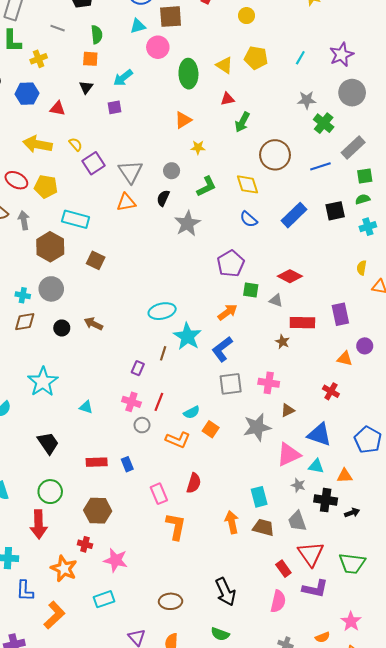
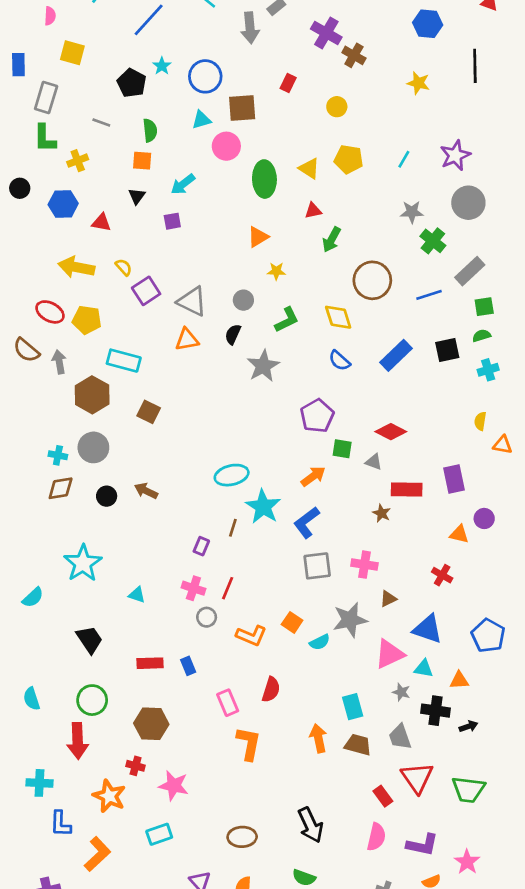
gray triangle: (130, 172) -> (192, 301), turned -30
cyan semicircle: (192, 412) -> (320, 642), moved
purple L-shape: (315, 589) -> (422, 845), moved

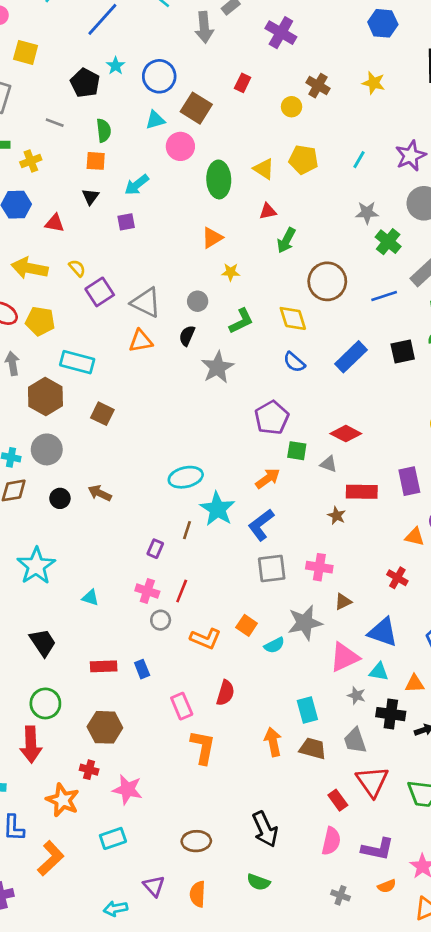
brown cross: (354, 55) -> (318, 86), moved
brown square: (242, 108) -> (196, 108), turned 36

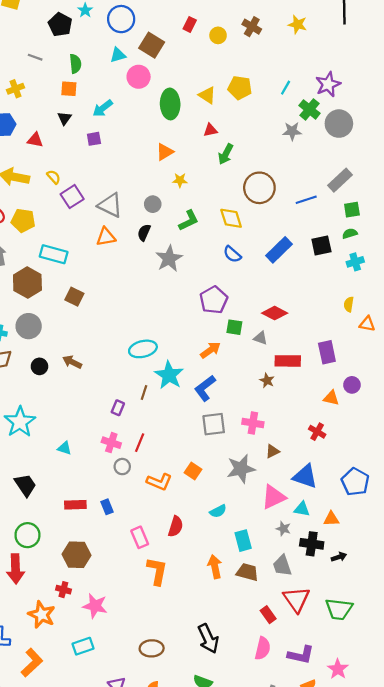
yellow circle: (292, 107) -> (218, 35), moved
green cross: (388, 242) -> (309, 109), moved
cyan semicircle: (274, 645) -> (218, 511), moved

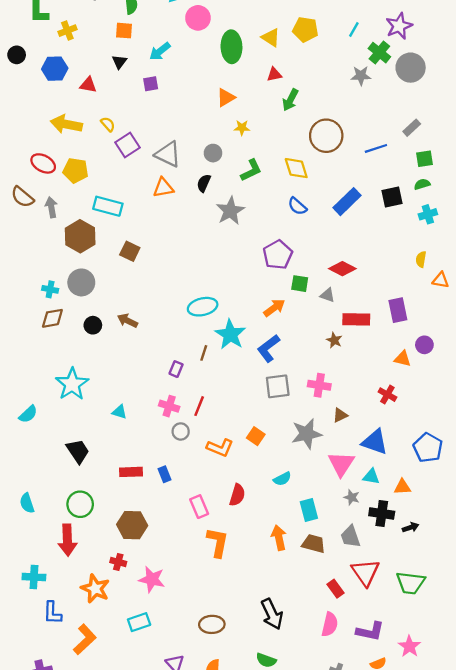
gray rectangle: (340, 180) -> (412, 128), size x0.7
pink triangle: (274, 497) -> (341, 464), turned -32

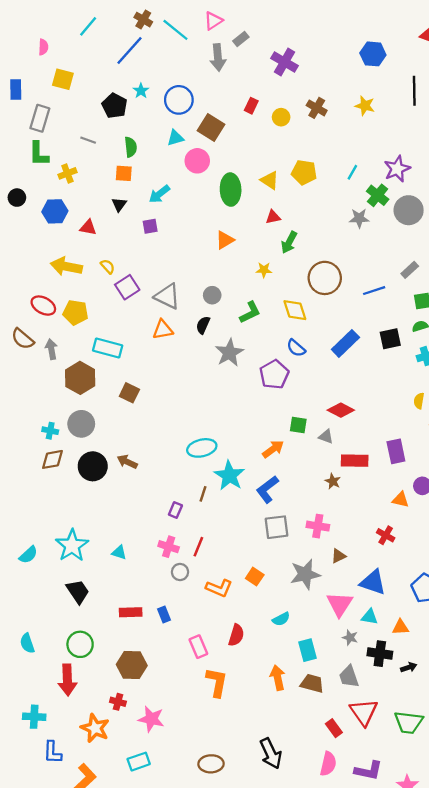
yellow star: (242, 128) -> (264, 270), moved
purple pentagon: (278, 255) -> (274, 374), moved
black circle: (93, 325) -> (93, 466), size x1.6
cyan star: (72, 384) -> (72, 546), moved

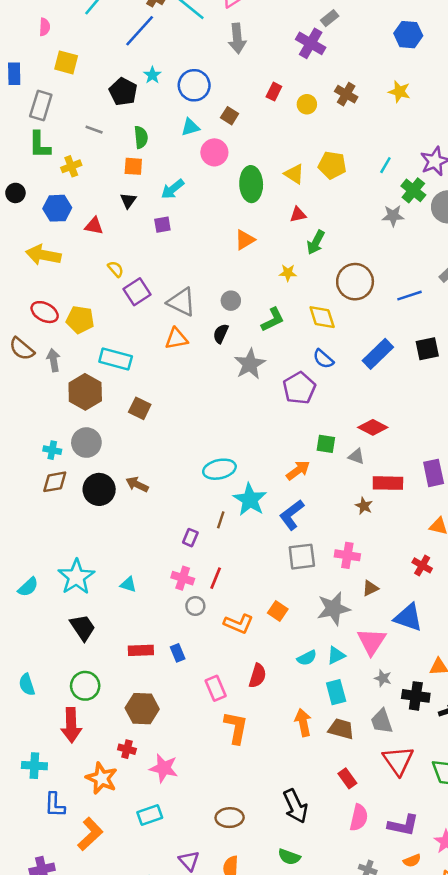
gray rectangle: (241, 39) -> (330, 18), moved
brown square: (211, 127) -> (230, 116), size x0.6
yellow arrow: (66, 266) -> (43, 255), moved
cyan triangle: (370, 617) -> (336, 655), moved, turned -36
red rectangle: (334, 728) -> (347, 778), moved

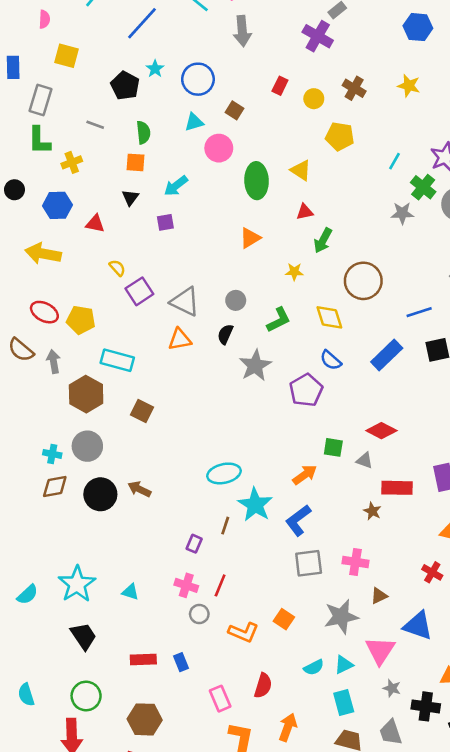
yellow pentagon: (332, 165) -> (340, 136), moved
blue line: (410, 296) -> (419, 312), moved
orange arrow: (303, 723) -> (288, 727), moved, turned 32

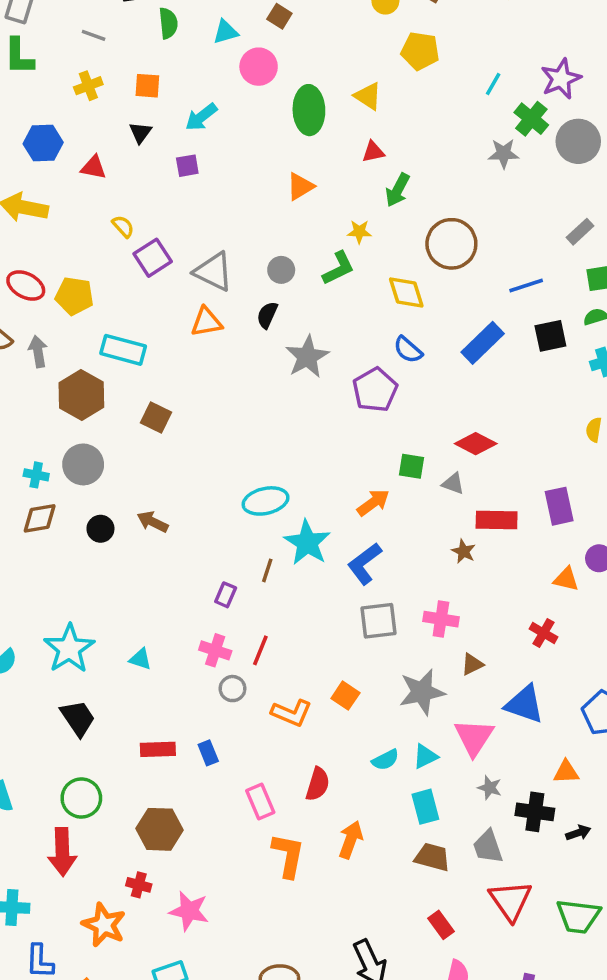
green semicircle: (143, 132) -> (168, 23), moved
yellow cross: (72, 162) -> (88, 86), moved
green L-shape: (279, 320) -> (338, 268), moved
black circle: (100, 494) -> (100, 529), size x0.6

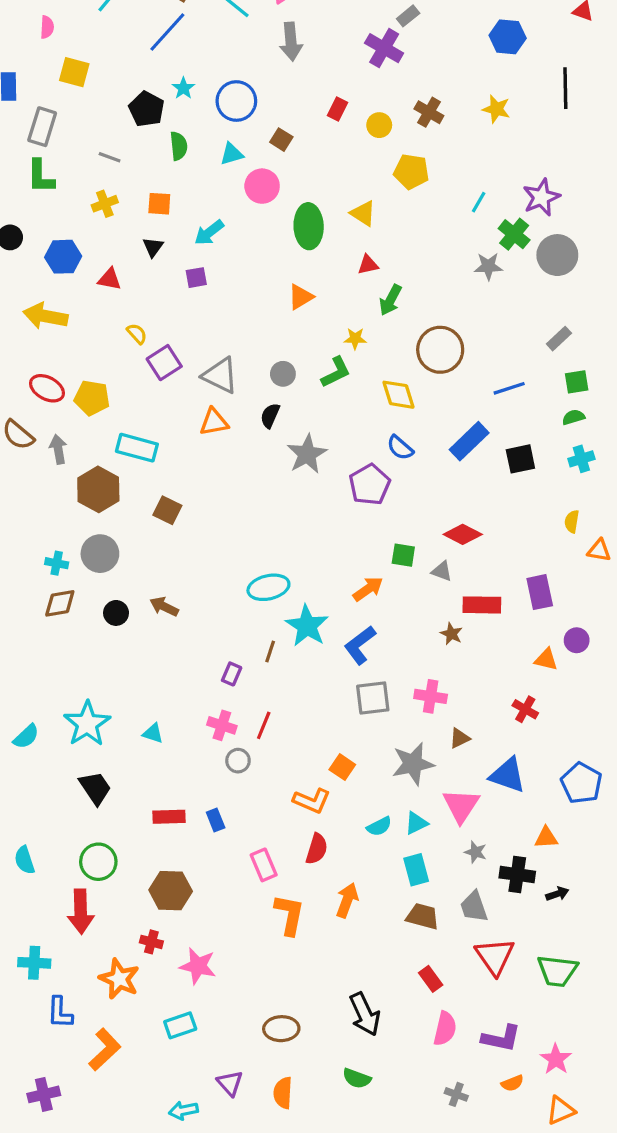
black square: (550, 336) -> (520, 459), moved
orange L-shape: (292, 713) -> (312, 801), moved

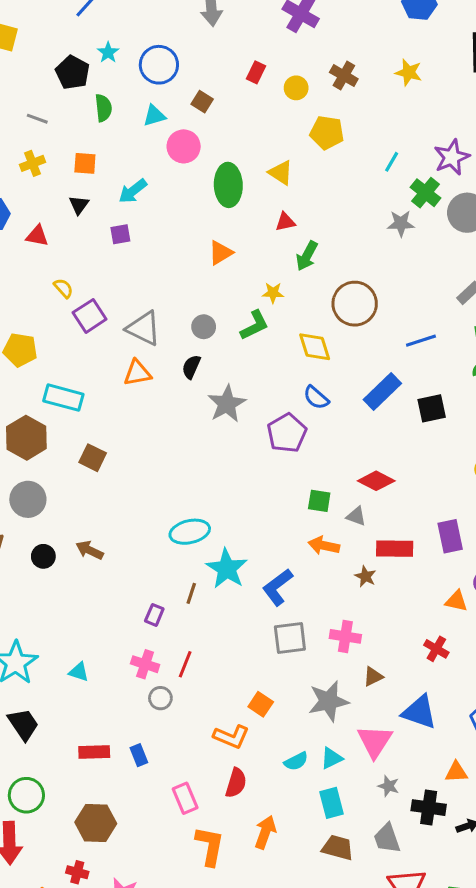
orange arrow: (368, 589) -> (324, 546), moved, turned -132

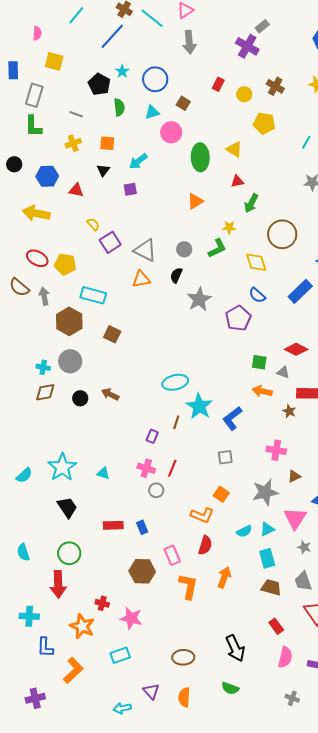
gray square: (290, 638) -> (225, 457), moved, size x0.7
brown hexagon: (96, 823) -> (142, 571), moved

